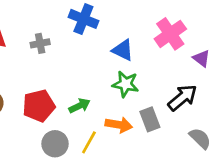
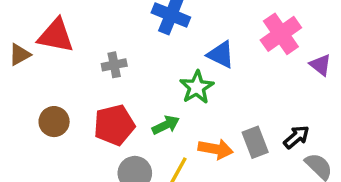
gray cross: (40, 43) -> (114, 65), moved
green star: (126, 84) -> (197, 87), moved, turned 30
black arrow: (182, 98) -> (296, 137), moved, size x0.7

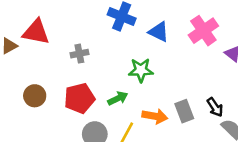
blue triangle: (221, 55) -> (159, 32), moved
green star: (197, 87) -> (141, 70), turned 30
black arrow: (296, 137) -> (215, 107), turned 96

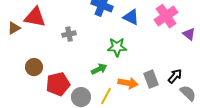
red pentagon: (79, 98) -> (58, 84), moved
black arrow: (215, 107) -> (175, 76), turned -105

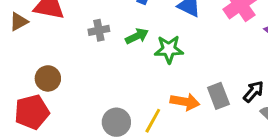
green arrow: (99, 69) -> (137, 36), moved
red pentagon: (58, 84) -> (32, 112), moved

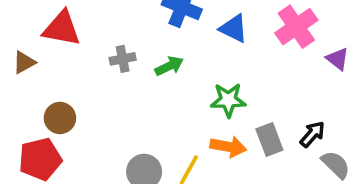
brown triangle: (19, 22) -> (24, 62), moved
green star: (169, 49) -> (228, 100), moved

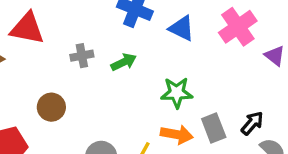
brown circle: (60, 118) -> (51, 107), moved

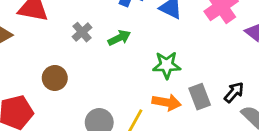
gray cross: (82, 56) -> (82, 32), turned -30

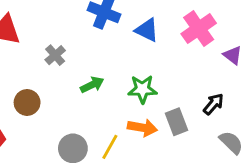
green arrow: (119, 38) -> (92, 85), moved
black arrow: (234, 92) -> (213, 104), moved

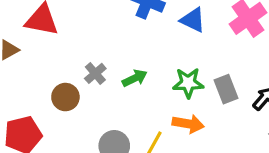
gray cross: (55, 55) -> (95, 73), moved
gray rectangle: (176, 122) -> (226, 89), moved

